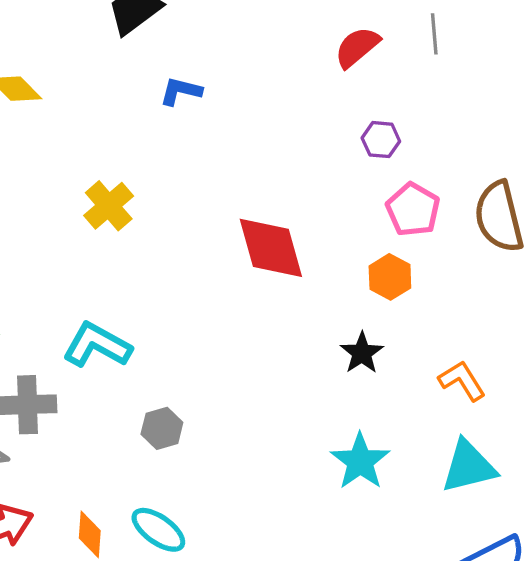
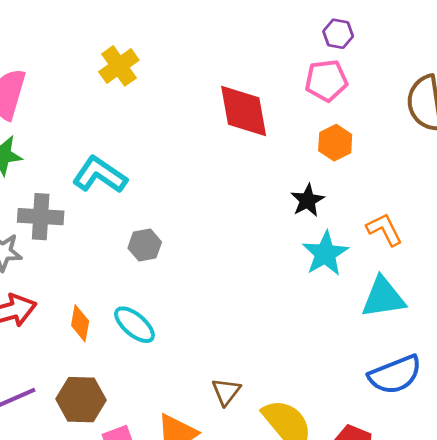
pink pentagon: (413, 210) -> (326, 81), moved, turned 30
cyan star: (360, 461) -> (325, 254), moved

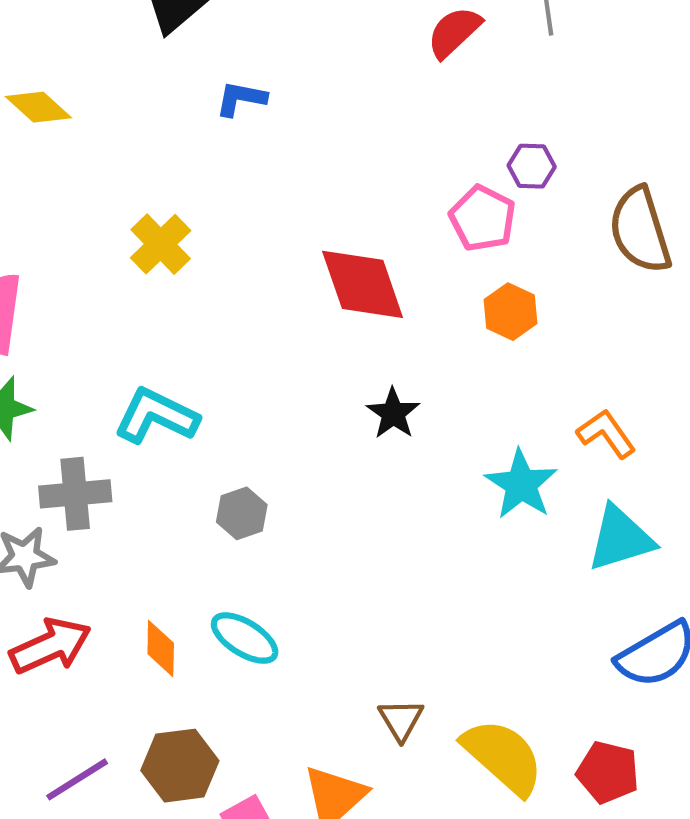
purple hexagon: (338, 34) -> (532, 166), moved
pink pentagon: (326, 81) -> (483, 218), turned -30
black star: (308, 200) -> (393, 413), moved

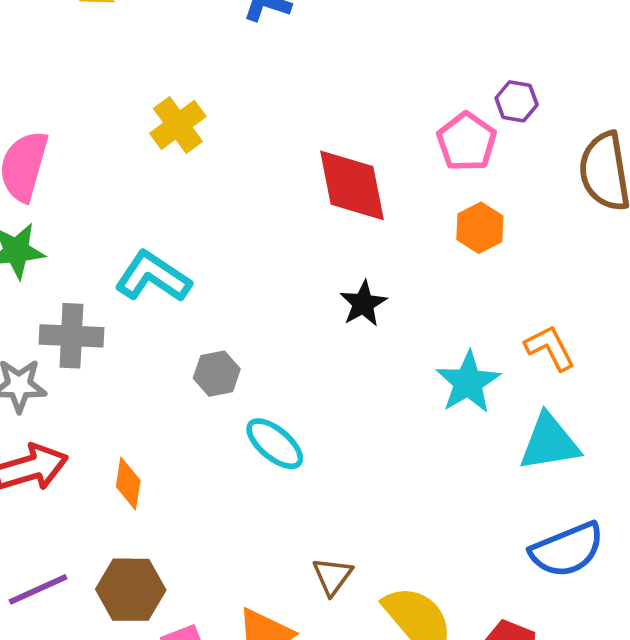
cyan ellipse: (245, 638) -> (275, 444), moved

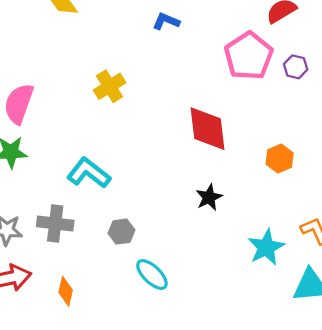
purple hexagon: (517, 101) -> (296, 67), moved
pink pentagon: (467, 142) -> (249, 56), moved, size x1.4
gray cross: (71, 336) -> (55, 224), moved

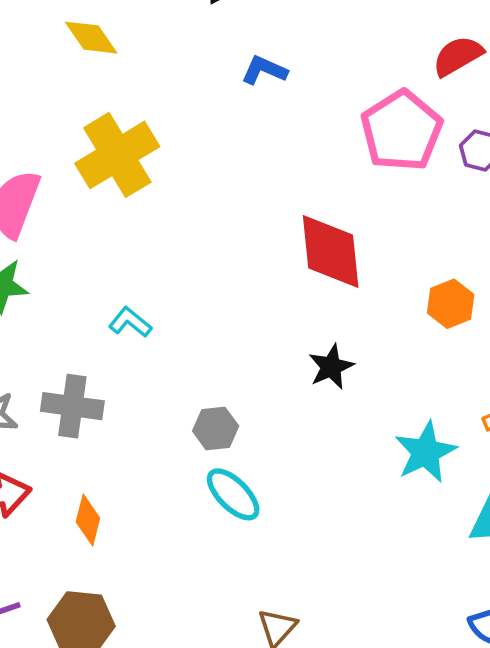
yellow cross: (110, 86) -> (117, 155), moved, size x1.5
cyan L-shape: (89, 173) -> (130, 322), size x0.6
gray hexagon: (121, 232) -> (216, 429), moved

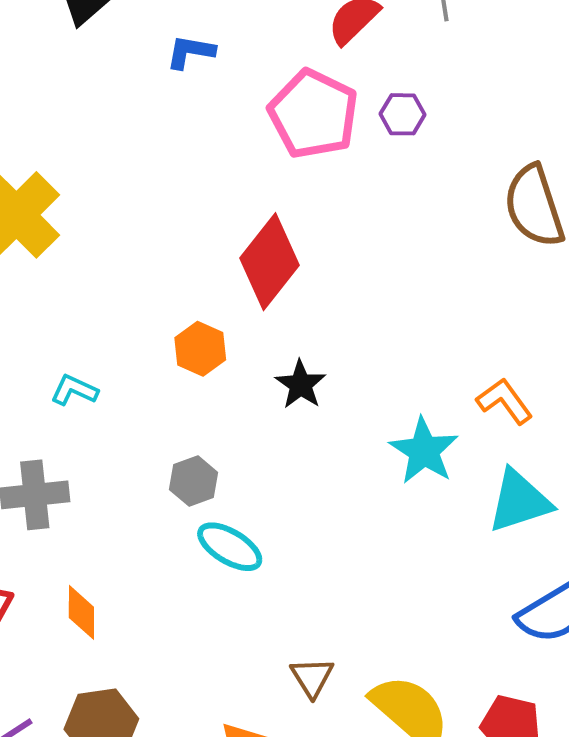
blue L-shape: (264, 70) -> (190, 52), moved
red diamond: (331, 252) -> (270, 262), turned 58
orange hexagon: (451, 304) -> (200, 349), moved

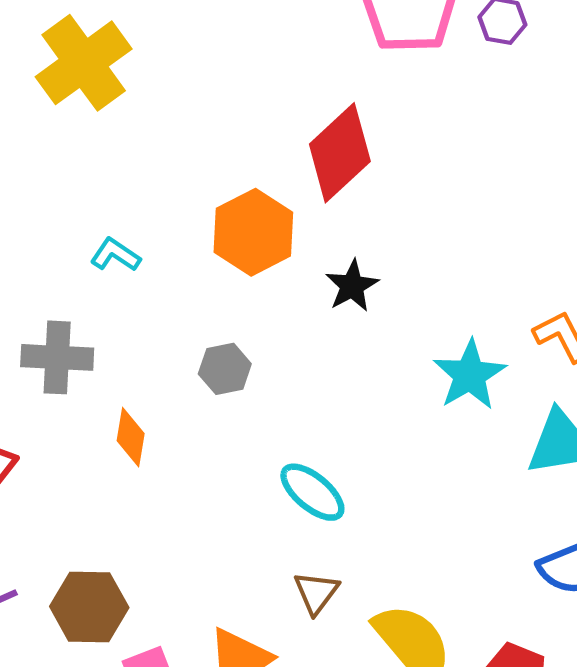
orange hexagon: (200, 349) -> (253, 232), size x1.5
cyan ellipse: (230, 547) -> (312, 492), moved
orange diamond: (81, 612) -> (131, 437), moved

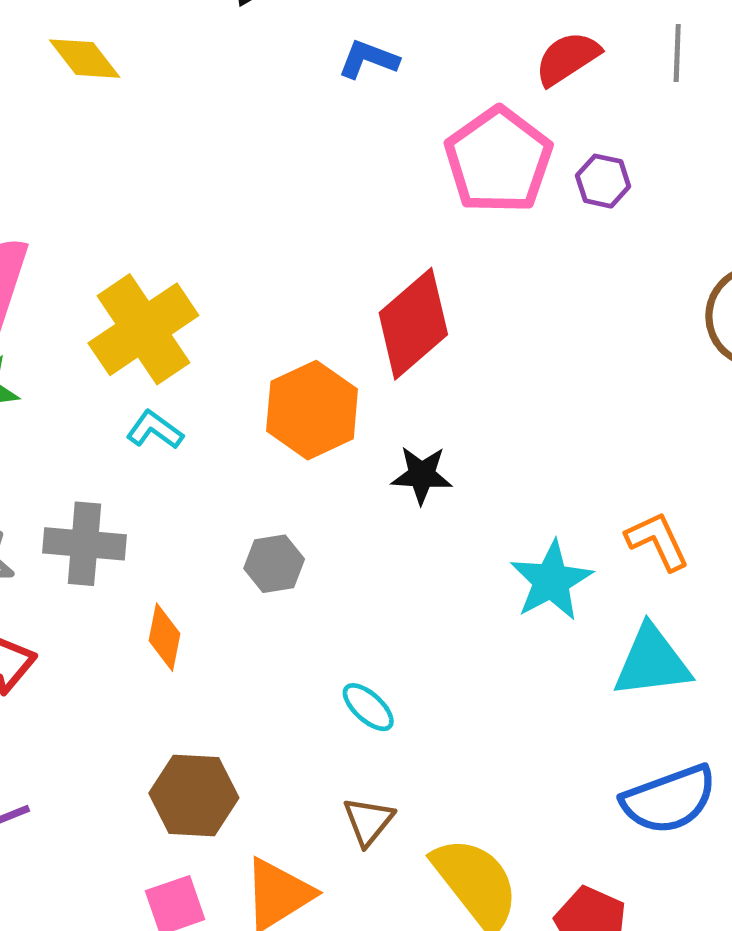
yellow cross: (84, 63) -> (143, 329), moved
black star: (352, 286) -> (422, 475), turned 30
cyan ellipse: (312, 492) -> (368, 707), size x0.7
brown hexagon: (89, 607) -> (194, 796), moved

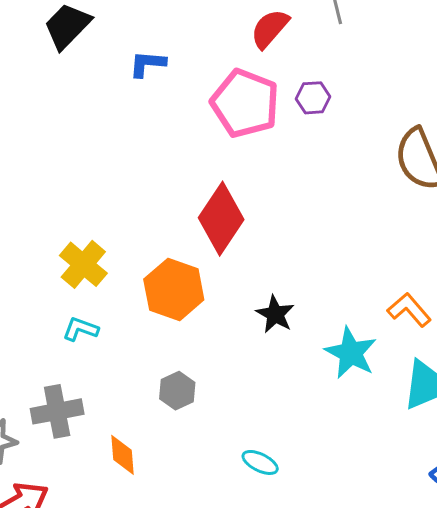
yellow cross: (143, 329) -> (83, 264), moved, size x0.7
black star: (422, 475) -> (275, 314), moved, turned -30

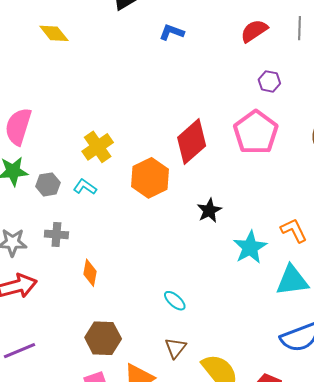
pink pentagon: (245, 103) -> (256, 132), moved
gray hexagon: (177, 391) -> (48, 184), moved
gray cross: (57, 411) -> (56, 234), size x0.7

